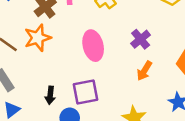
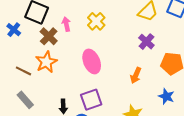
purple cross: (141, 39) -> (146, 42), moved

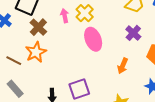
pink arrow: (66, 24) -> (65, 16), moved
pink ellipse: (92, 61) -> (93, 39), moved

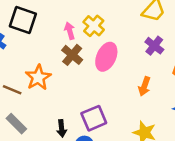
brown cross: (38, 27) -> (72, 55), moved
pink ellipse: (93, 39) -> (106, 57), turned 50

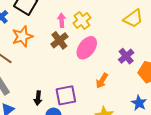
purple cross: (154, 46) -> (126, 56), moved
orange star: (38, 77) -> (22, 36), moved
orange arrow: (144, 86) -> (102, 81), moved

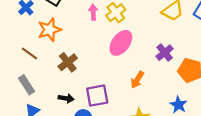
brown cross: (59, 40) -> (68, 62), moved
black arrow: (38, 98) -> (66, 98), turned -88

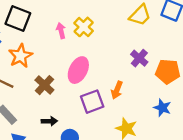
pink ellipse: (121, 43) -> (78, 70), moved
purple square: (97, 96) -> (92, 102), moved

